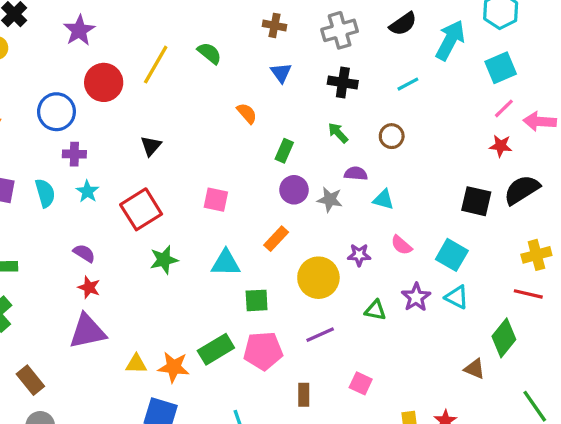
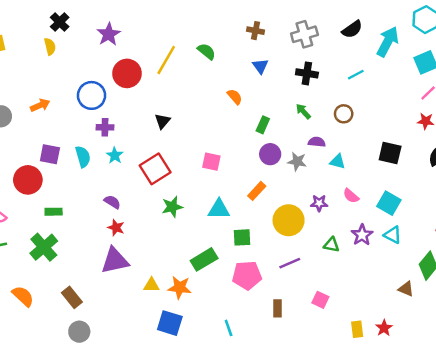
black square: (476, 201) -> (390, 153), moved
green rectangle: (216, 349) -> (204, 259), moved

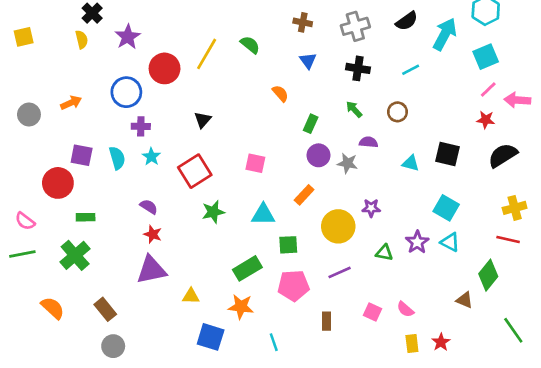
purple star: (109, 34) -> (128, 37), moved
cyan triangle: (337, 162) -> (411, 163), moved
pink semicircle: (351, 196) -> (405, 309), moved
orange star: (180, 288) -> (241, 307), moved

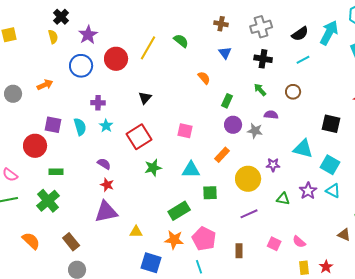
black semicircle: (407, 21) -> (300, 34), moved
blue circle: (126, 92) -> (81, 66), moved
cyan triangle: (411, 163) -> (303, 149), moved, size x1.5
pink pentagon: (293, 286) -> (204, 239), moved, turned 30

